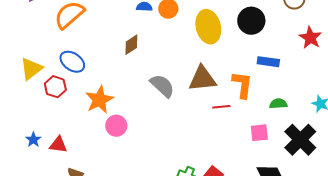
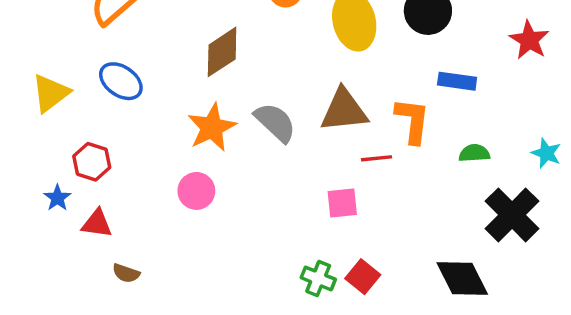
brown diamond: (131, 45) -> (222, 52), size x1.4
red hexagon: (55, 87) -> (92, 162), moved
orange star: (99, 100) -> (212, 127), moved
pink square: (259, 133) -> (342, 203), moved
blue star: (33, 140) -> (57, 198), moved

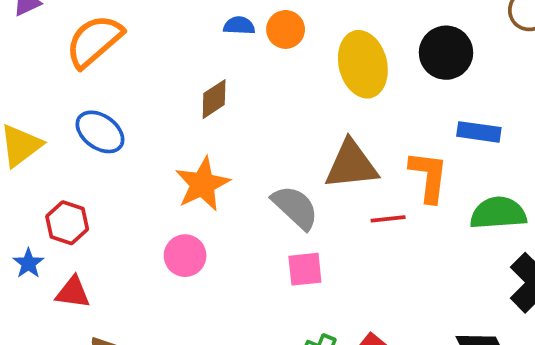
brown diamond: (222, 52) -> (214, 99), size x0.7
gray semicircle: (275, 122) -> (295, 207), moved
green semicircle: (474, 153) -> (498, 213), size x1.6
pink square: (342, 203) -> (305, 269), moved

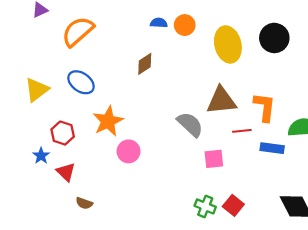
blue rectangle: (479, 132) -> (272, 148), moved
orange star: (202, 184) -> (108, 121), moved
pink square: (305, 269) -> (214, 159), moved
red triangle: (73, 292) -> (66, 172), turned 36

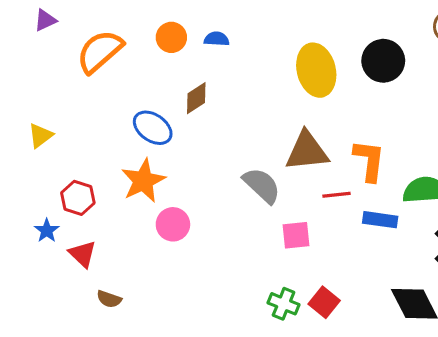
orange circle: (185, 25) -> (171, 37), moved
blue ellipse: (81, 82) -> (153, 128), moved
yellow triangle: (37, 90) -> (41, 136), size x0.7

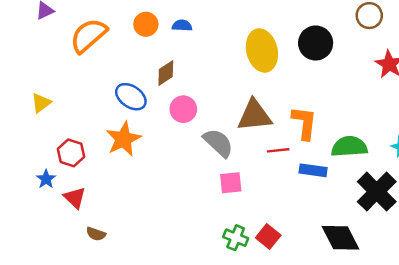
pink circle: (173, 224) -> (183, 109), moved
pink square: (296, 235) -> (231, 183), moved

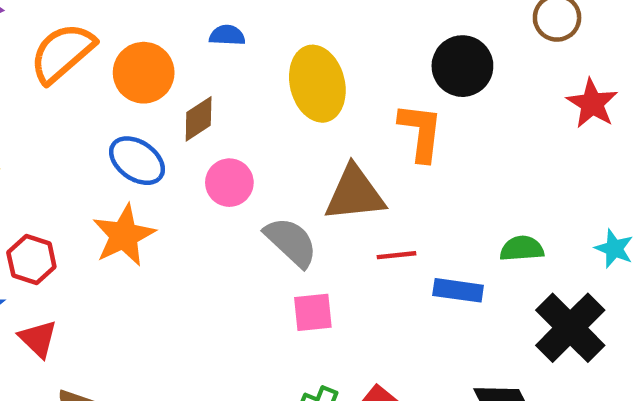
orange circle: (146, 24) -> (144, 73), moved, size x1.4
yellow ellipse: (262, 50) -> (317, 84), moved
orange L-shape: (304, 123) -> (421, 132), moved
green semicircle: (349, 147) -> (522, 249), size x0.7

